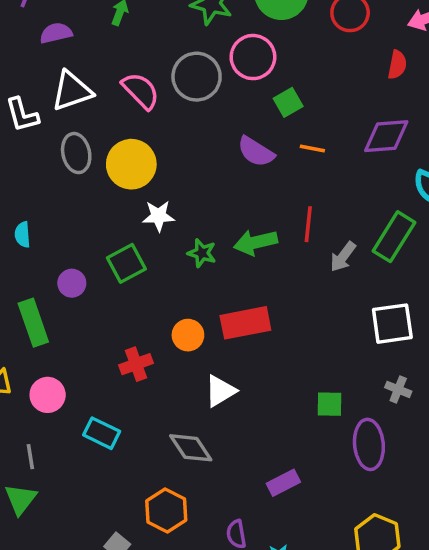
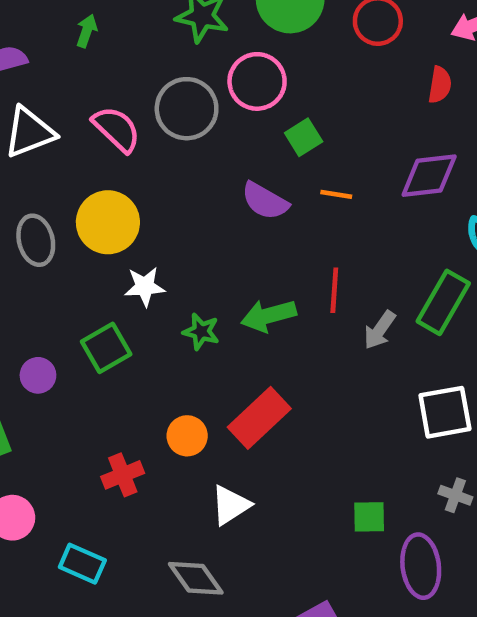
gray ellipse: (76, 153) -> (36, 240), moved
red rectangle: (245, 323) -> (259, 418), turned -30

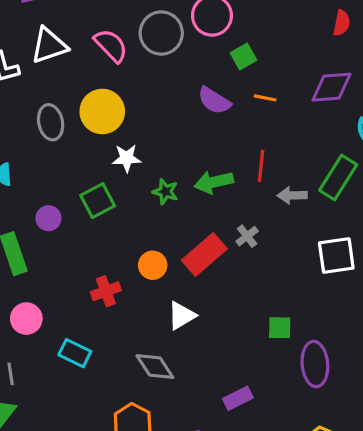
gray arrow: (380, 330) -> (292, 195), turned 52
gray cross: (455, 495) -> (247, 236), moved, turned 30

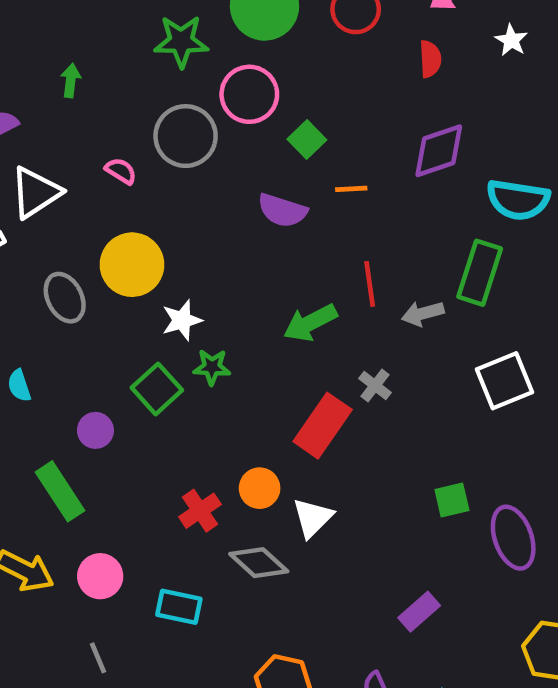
pink semicircle: (111, 46) -> (121, 171), size x0.6
green star: (165, 192) -> (212, 367), moved
orange circle: (153, 265) -> (260, 488), moved
gray diamond: (155, 367) -> (259, 563), moved

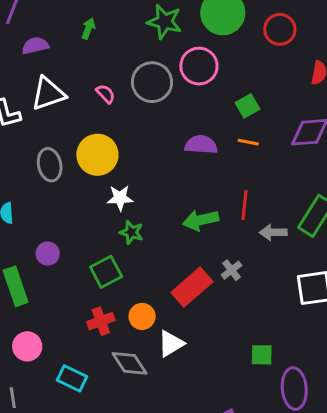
green square: (307, 139) -> (248, 106), moved
purple semicircle: (282, 210) -> (201, 145), turned 152
green square: (157, 389) -> (106, 272), moved

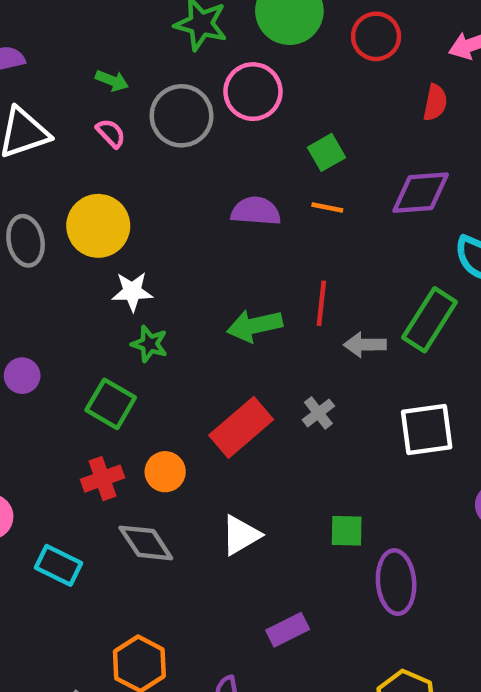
green arrow: (88, 29) -> (112, 81), moved, turned 90
gray cross: (231, 270) -> (318, 413), moved
green square: (106, 272) -> (111, 404), turned -32
white triangle: (171, 344) -> (241, 535), moved

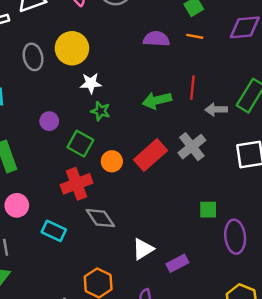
purple circle: (22, 376) -> (49, 121), moved
gray cross: (318, 413) -> (192, 147), size x1.6
orange circle: (165, 472) -> (112, 161), moved
red cross: (102, 479) -> (77, 184), size x1.4
white triangle: (241, 535) -> (143, 249), moved

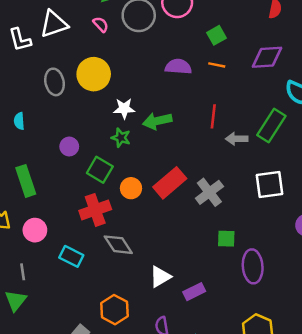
white star: (91, 83) -> (124, 108), moved
green arrow: (157, 100) -> (157, 121), moved
gray cross: (192, 147) -> (209, 192), moved

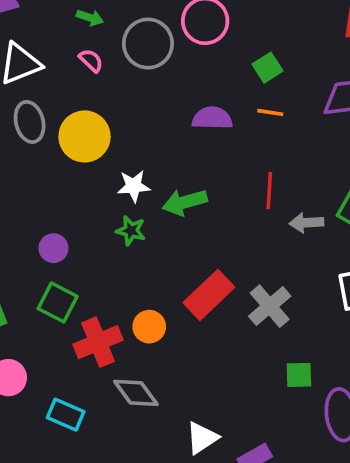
gray ellipse: (55, 82) -> (30, 122), moved
green square: (100, 170) -> (58, 302), moved
orange circle: (131, 188) -> (149, 327), moved

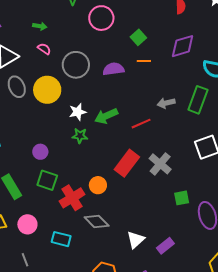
gray circle: (148, 44) -> (76, 65), moved
red line: (269, 191) -> (141, 124), moved, turned 72
gray arrow: (306, 223) -> (166, 103), moved

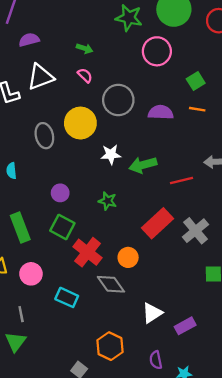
gray ellipse: (17, 87) -> (44, 136), moved
green star: (80, 136) -> (108, 201), moved
orange circle: (98, 185) -> (128, 257), moved
red cross: (72, 198) -> (87, 252), turned -30

